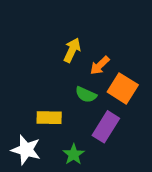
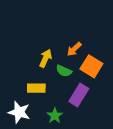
yellow arrow: (72, 50) -> (46, 58), moved

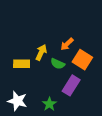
yellow rectangle: (36, 88) -> (22, 64), moved

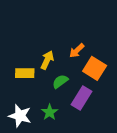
green semicircle: (58, 64) -> (60, 81), moved, turned 120
green star: (49, 104) -> (50, 112), moved

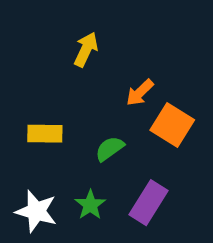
yellow arrow: (47, 60) -> (86, 49), moved
purple rectangle: (82, 98) -> (148, 203), moved

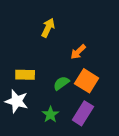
orange square: (172, 125) -> (87, 81), moved
white star: (36, 211) -> (17, 101), moved

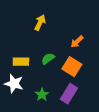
orange arrow: (78, 52) -> (77, 42), moved
green semicircle: (61, 83) -> (48, 59), moved

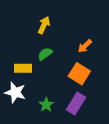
green semicircle: (48, 59) -> (45, 54), moved

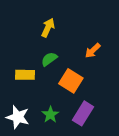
orange square: (79, 74) -> (71, 81), moved
white star: (15, 92) -> (18, 117), moved

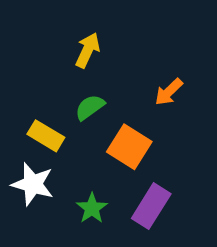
yellow rectangle: (25, 75) -> (46, 136), turned 30
white star: (18, 117) -> (33, 184), moved

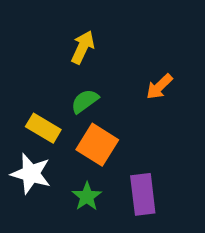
orange square: (129, 147) -> (97, 145), moved
purple rectangle: (151, 206) -> (143, 194), turned -39

